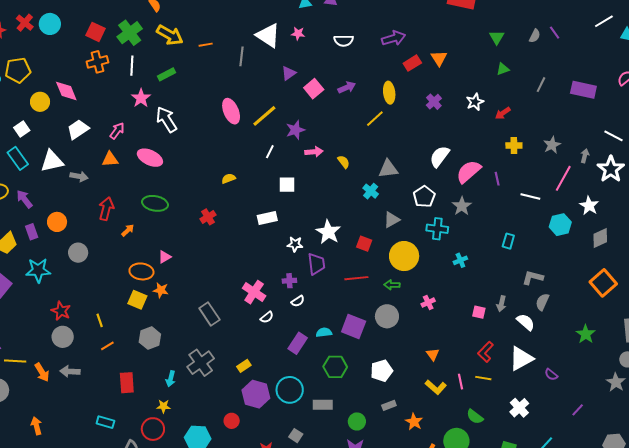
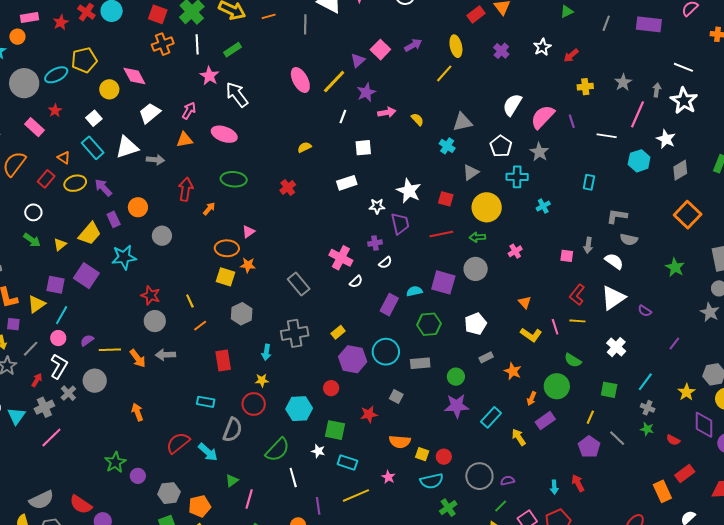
purple triangle: (289, 73) -> (358, 60), moved
gray semicircle: (542, 302) -> (629, 240), turned -96
gray cross: (201, 363) -> (295, 333), turned 32

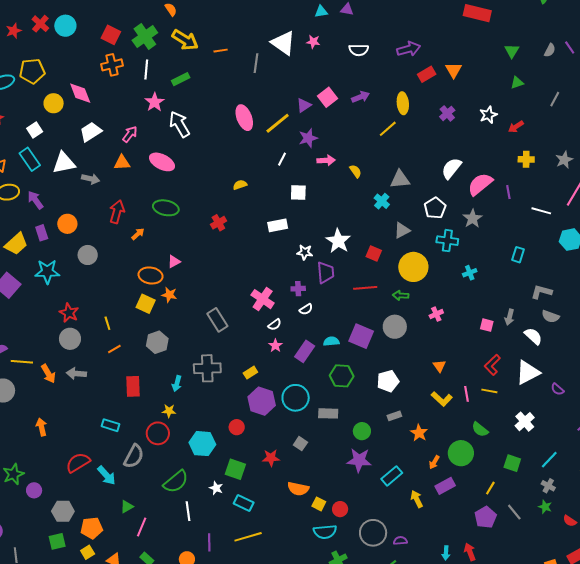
pink star: (388, 477) -> (275, 346), moved

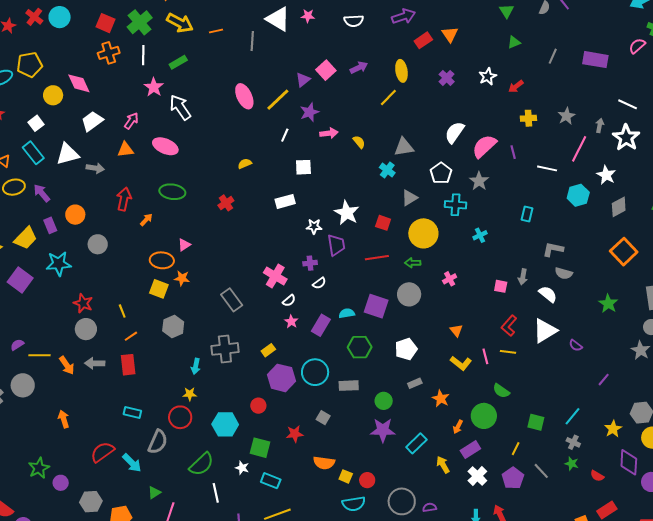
red rectangle: (133, 386) -> (128, 365), moved
white cross: (525, 422) -> (477, 476), moved

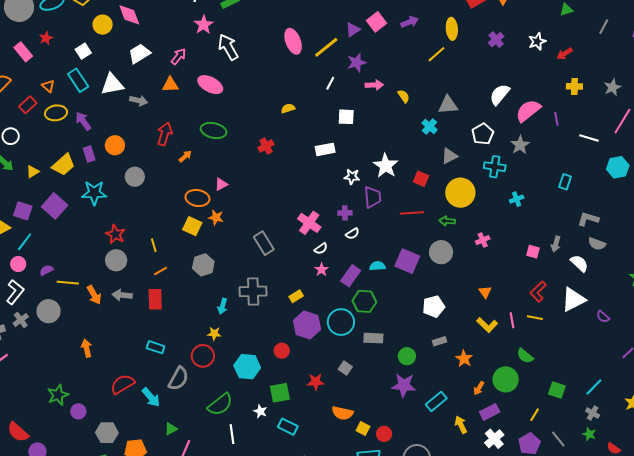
green hexagon: (360, 347) -> (364, 301), moved
green square: (260, 448) -> (280, 393), turned -30

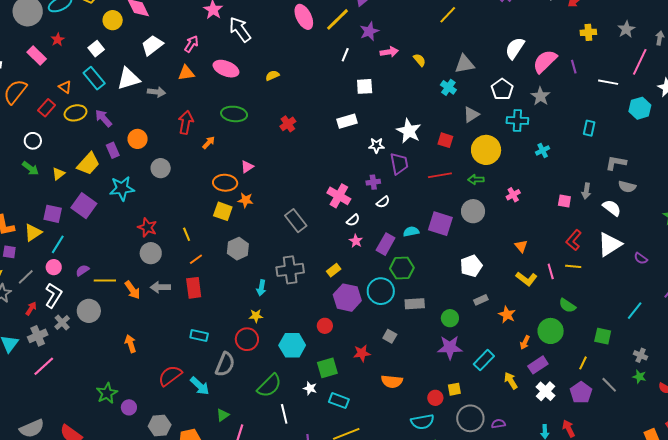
yellow semicircle: (288, 108) -> (272, 76), moved
cyan line: (594, 387) -> (635, 311), moved
yellow square: (363, 428) -> (454, 389), moved, turned -32

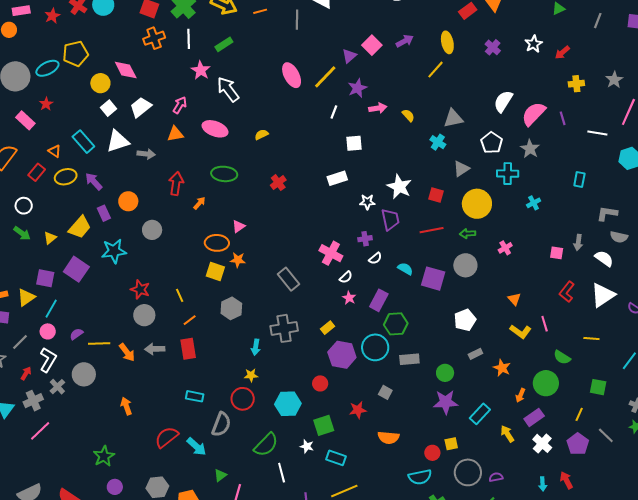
white square: (96, 49) -> (108, 108), moved
cyan semicircle: (411, 232) -> (405, 269), moved, turned 42
yellow line: (573, 266) -> (591, 338), moved
purple circle: (129, 407) -> (115, 487), moved

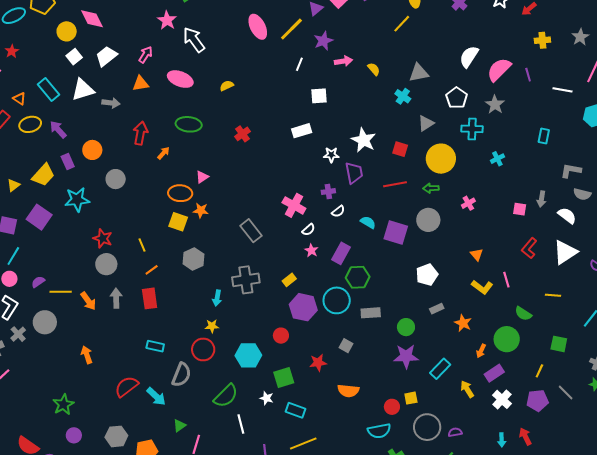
gray arrow: (155, 349) -> (116, 298), turned 90
purple pentagon: (578, 444) -> (537, 400), turned 30

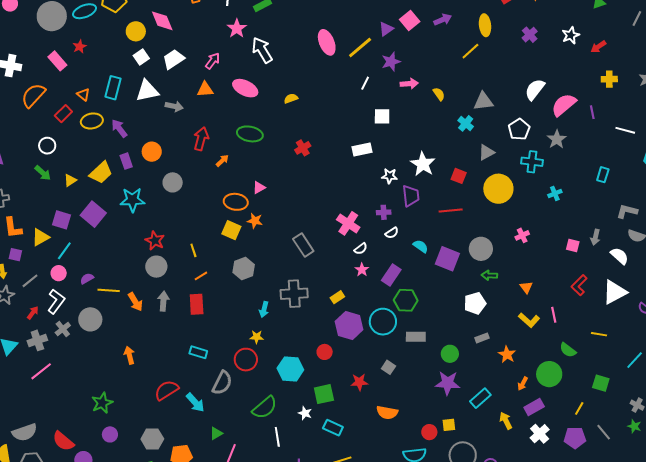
cyan rectangle: (48, 89) -> (113, 88), turned 50
green arrow: (431, 188) -> (489, 275), moved

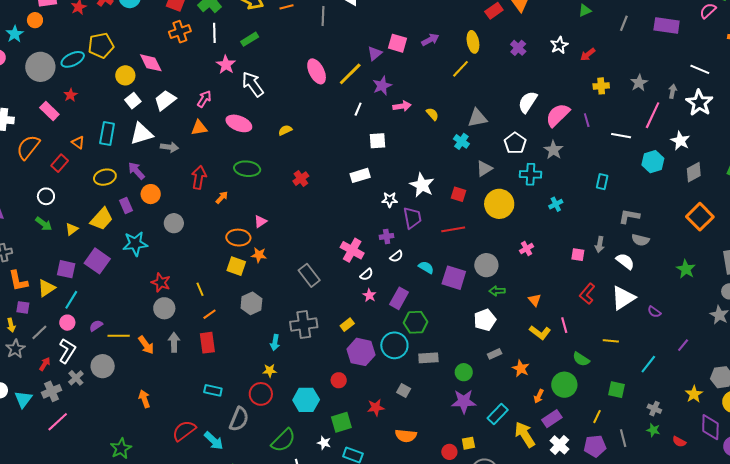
pink square: (410, 21) -> (397, 43), turned -30
yellow ellipse: (92, 121) -> (105, 177), moved
purple arrow: (119, 128) -> (136, 171), moved
yellow arrow: (506, 421) -> (525, 435), size x1.5
gray line: (604, 432) -> (623, 438), turned 30

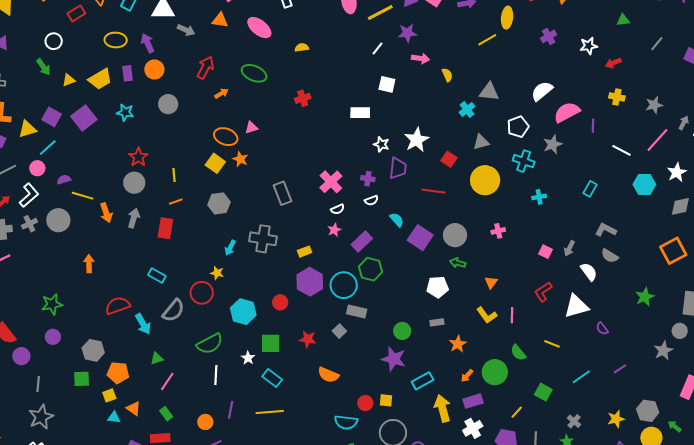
cyan star: (135, 244) -> (125, 112), size x0.7
gray rectangle: (428, 358) -> (357, 312), moved

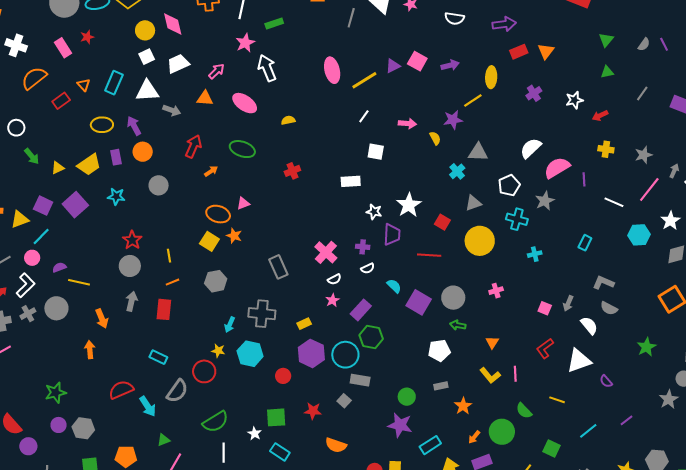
purple star: (407, 33) -> (453, 120), moved
white circle: (54, 41) -> (16, 128), moved
orange arrow: (106, 213) -> (102, 319), moved
cyan hexagon: (243, 312) -> (250, 354), moved
gray hexagon: (93, 350) -> (83, 428), moved

